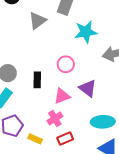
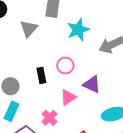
black rectangle: (37, 80) -> (41, 75), moved
pink cross: (55, 119) -> (50, 118), moved

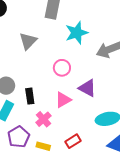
gray triangle: (29, 29) -> (28, 41), moved
black rectangle: (41, 75) -> (30, 96), moved

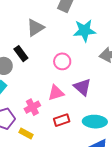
black rectangle: (30, 96) -> (21, 54), moved, turned -42
red rectangle: (73, 141) -> (62, 120), moved

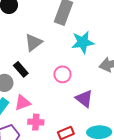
pink triangle: (56, 93) -> (23, 103), moved
pink cross: (32, 107) -> (36, 122), turned 35

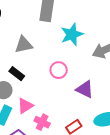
gray triangle: (33, 42) -> (24, 45), turned 36
pink cross: (36, 122) -> (42, 122), turned 35

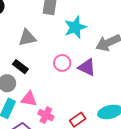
purple triangle: (85, 89) -> (87, 67), moved
pink triangle: (25, 106) -> (29, 99), turned 42

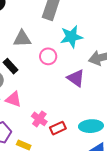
pink circle: (62, 63) -> (48, 56), moved
pink cross: (46, 115) -> (39, 119), moved

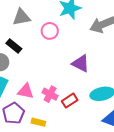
purple triangle: (76, 78) -> (81, 63), moved
pink triangle: (13, 99) -> (26, 91), moved

